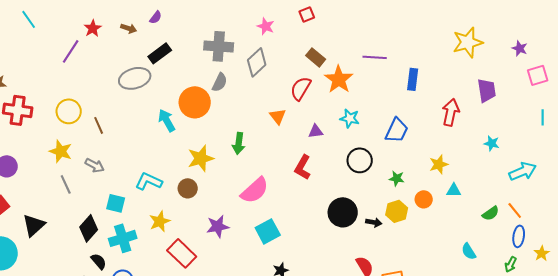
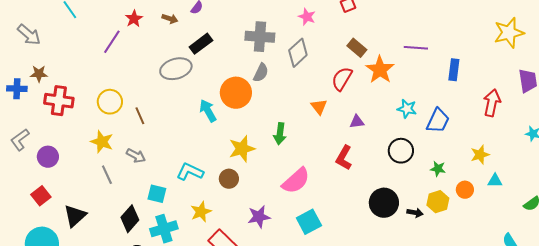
cyan star: (350, 118) -> (407, 109), moved

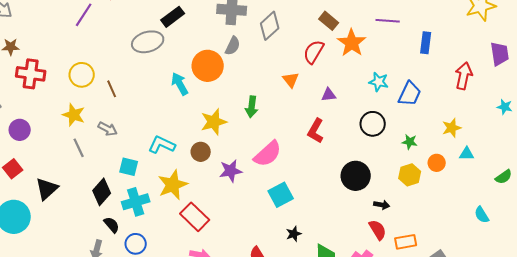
yellow star: (201, 212) -> (173, 185), size x1.4
black arrow: (415, 213) -> (382, 205), moved
purple star: (259, 217) -> (231, 171), moved

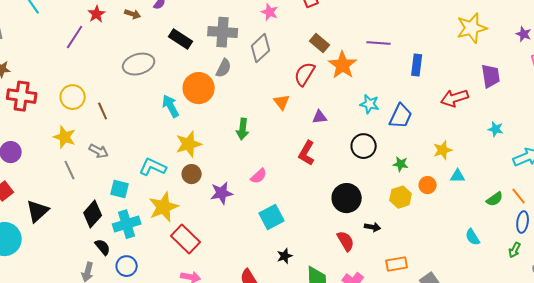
black rectangle: (173, 17) -> (181, 39), moved, turned 70
red arrow: (464, 76) -> (455, 98), turned -120
yellow star: (214, 122) -> (189, 144), moved
pink semicircle: (268, 154) -> (259, 176), size x0.6
red semicircle: (378, 230) -> (346, 241), moved

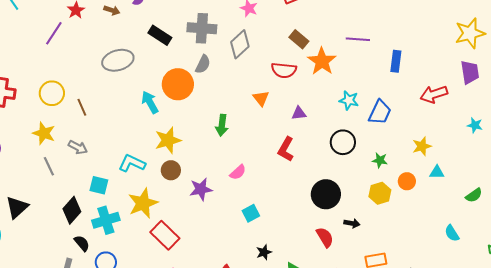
yellow star: (472, 28) -> (470, 33), moved
red semicircle: (305, 74) -> (284, 70), turned -115
cyan square: (272, 217) -> (251, 213), size x0.7

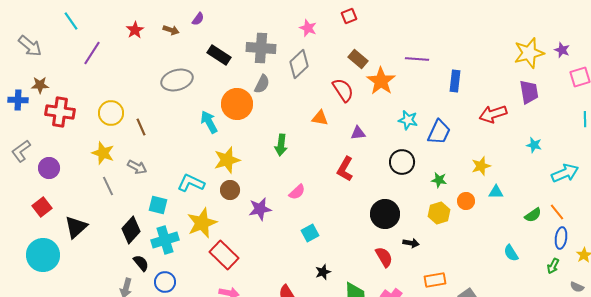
purple line: (54, 33) -> (92, 53), moved
red semicircle: (284, 70) -> (343, 90), turned -130
orange triangle: (261, 98) -> (320, 118), turned -42

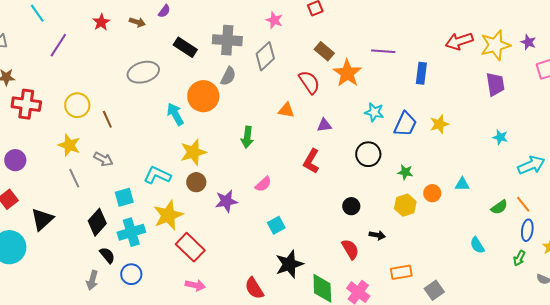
red arrow: (493, 114) -> (459, 41), moved
yellow star: (481, 166) -> (439, 124), moved
cyan square: (158, 205) -> (124, 197), turned -30
black circle: (385, 214) -> (351, 206), size x0.6
black star: (323, 272) -> (289, 264), size x1.8

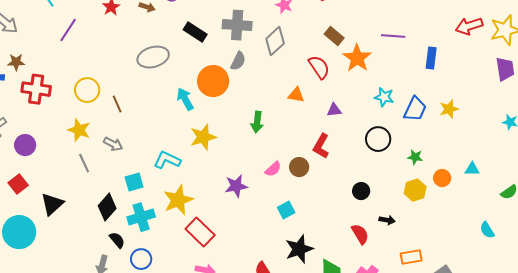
brown circle: (196, 182) -> (299, 167), moved

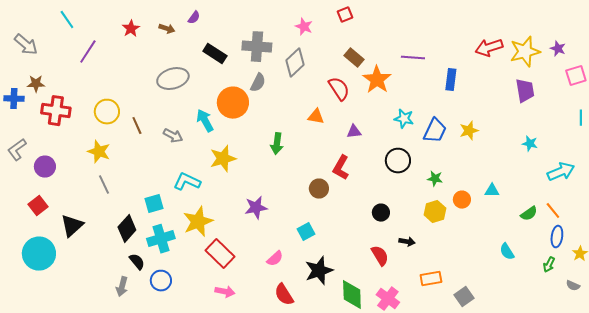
gray arrow: (113, 144) -> (173, 136), moved
pink semicircle: (273, 169) -> (275, 259), moved

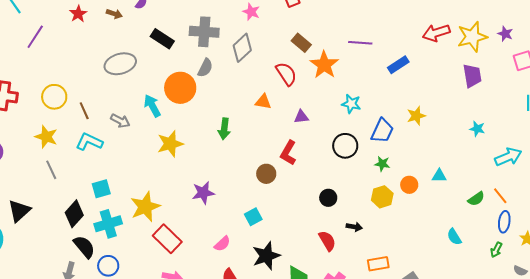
blue rectangle: (451, 80) -> (398, 65), turned 50
blue trapezoid: (435, 131) -> (382, 131), moved
cyan L-shape: (187, 182) -> (89, 142), moved
black semicircle: (137, 262) -> (84, 247), size x1.4

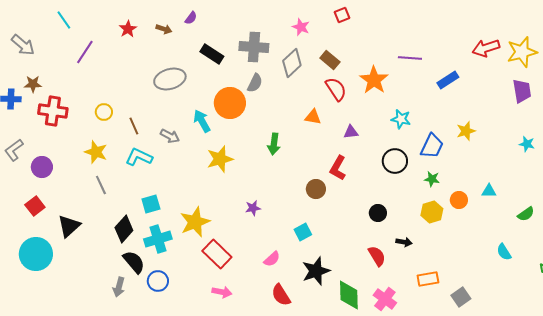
brown rectangle: (301, 43) -> (330, 60), moved
yellow circle: (54, 97) -> (104, 112), size x0.7
purple star: (203, 193) -> (253, 208), size x0.7

